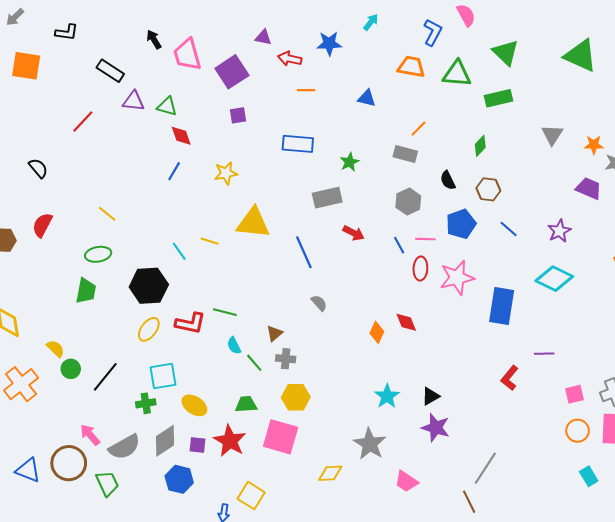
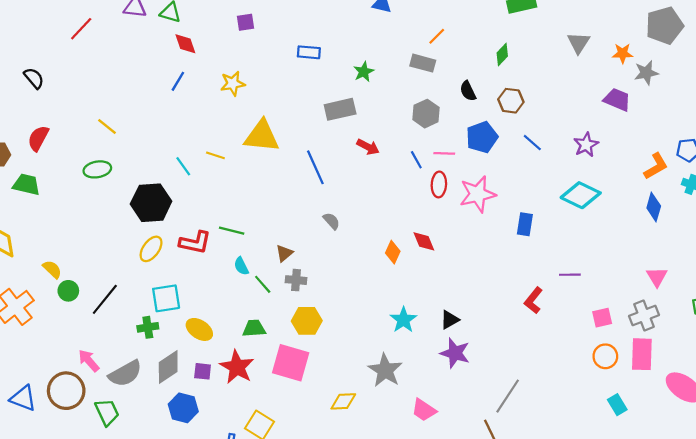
blue rectangle: (298, 144) -> (309, 52), size x0.7
green trapezoid: (86, 291) -> (26, 184), moved, turned -88
blue rectangle: (502, 306) -> (525, 224), size x0.6

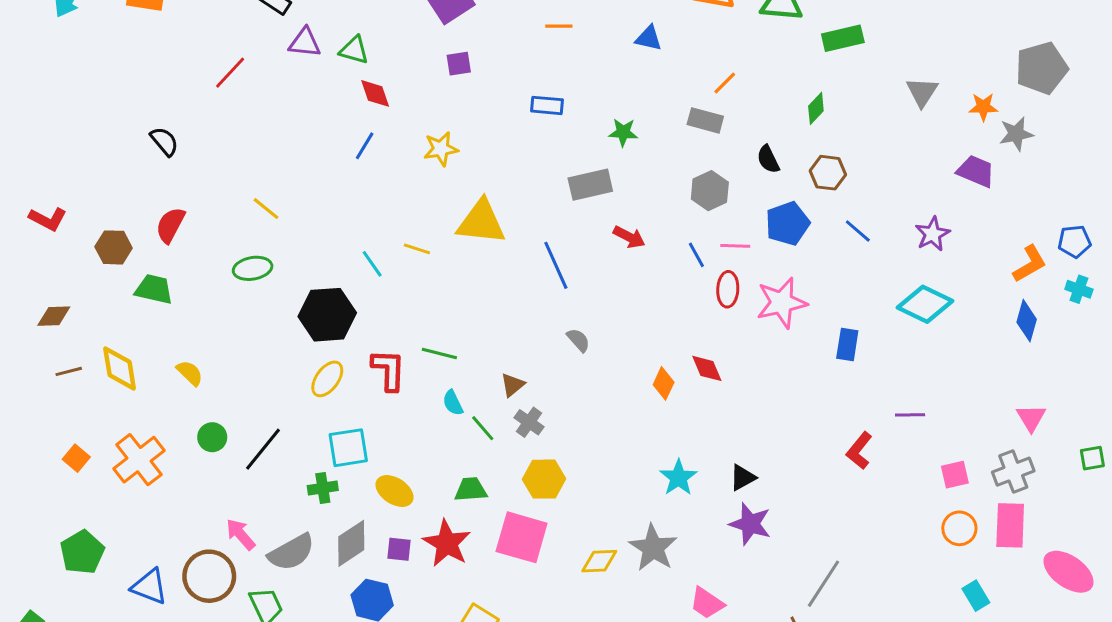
green star: (364, 72) -> (623, 132), turned 30
red L-shape: (195, 242) -> (389, 370), turned -100
yellow semicircle: (52, 269) -> (190, 373), moved
gray cross: (296, 280) -> (529, 422), turned 30
yellow diamond: (343, 401) -> (599, 561), moved

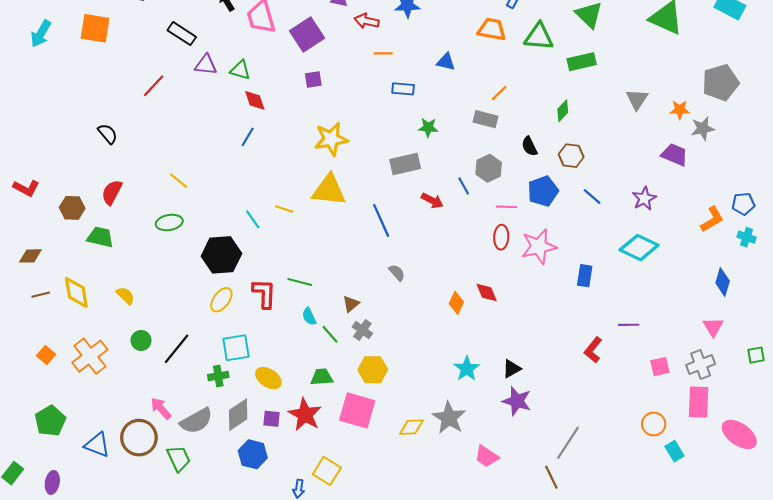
blue rectangle: (547, 105) -> (403, 89), moved
yellow star: (441, 149) -> (331, 139), moved, size x1.4
blue line: (696, 255) -> (464, 186), moved
blue diamond: (1027, 321) -> (723, 282), moved
orange circle: (959, 528) -> (654, 424), moved

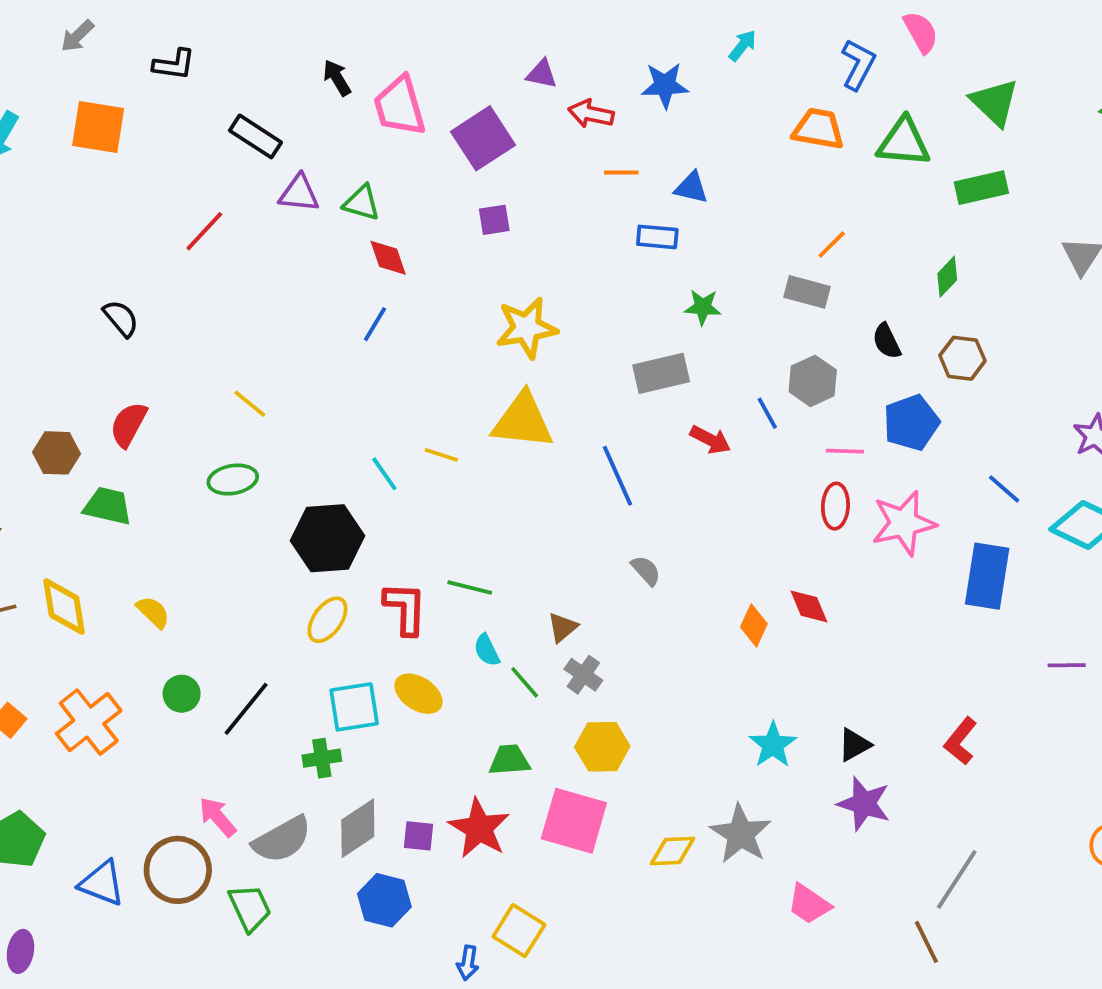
blue triangle: (446, 62) -> (691, 188), moved
blue line: (592, 196) -> (1004, 489), moved
blue rectangle: (585, 276) -> (987, 576), size x1.6
red L-shape: (593, 350) -> (961, 741), moved
yellow ellipse: (268, 378) -> (418, 694), moved

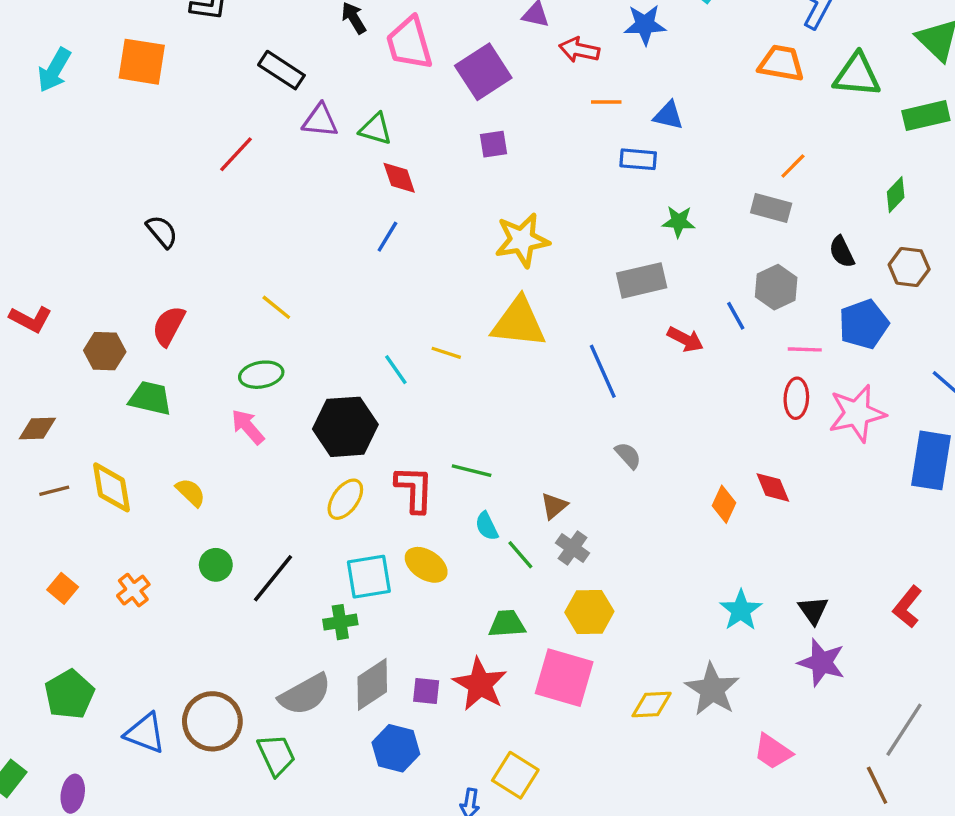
orange cross: (89, 722) -> (133, 590), size x0.6
black triangle: (854, 745) -> (813, 610), turned -36
pink arrow: (218, 817) -> (248, 427), moved

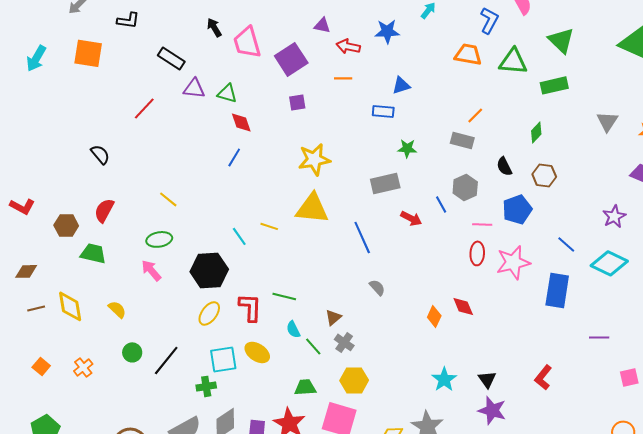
orange line: (606, 102) -> (343, 78), moved
blue triangle: (668, 116) -> (401, 85), turned -30

